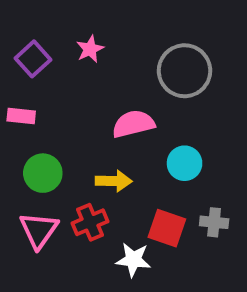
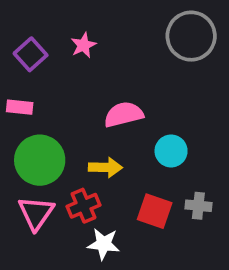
gray circle: (185, 71) -> (191, 36), moved
green circle: (43, 173) -> (40, 160), size x1.4
white star: (133, 260) -> (104, 244), moved

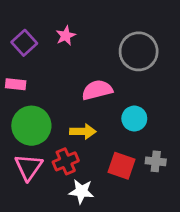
gray circle: (191, 36) -> (139, 51), moved

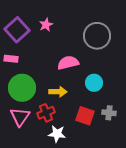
purple square: (24, 43) -> (17, 30), size x1.4

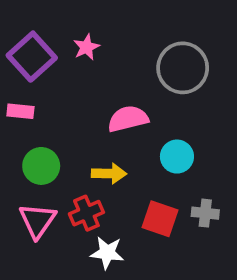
green circle: (22, 88) -> (41, 166), size x0.7

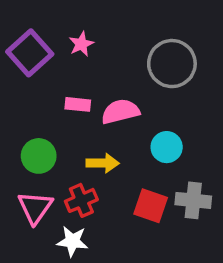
pink rectangle: (20, 111) -> (78, 104), moved
gray cross: (205, 213) -> (193, 200), size x1.4
white star: (107, 253) -> (72, 241), moved

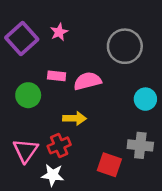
cyan circle: (167, 147) -> (145, 99), moved
green circle: (39, 156) -> (28, 95), moved
red square: (151, 206) -> (109, 165), moved

